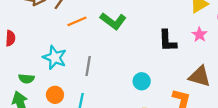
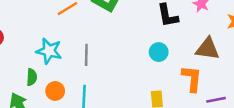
green semicircle: (26, 79) -> (32, 77), moved, turned -84
cyan circle: (142, 81) -> (159, 52), moved

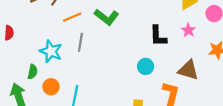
gray line: (86, 55) -> (80, 42), moved

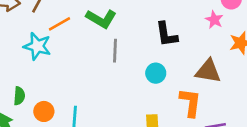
pink star: (188, 30) -> (214, 20), moved
gray line: (80, 42) -> (115, 51), moved
cyan star: (51, 51) -> (37, 46), moved

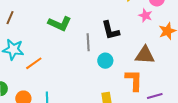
orange line: (60, 24) -> (34, 63), moved
gray line: (115, 51) -> (88, 42), moved

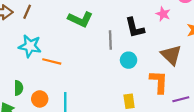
pink star: (145, 15) -> (163, 14), moved
brown triangle: (145, 55) -> (171, 55), turned 40
orange line: (34, 63) -> (52, 61), turned 48

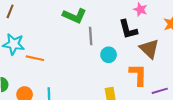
green L-shape: (80, 19) -> (75, 16), moved
black L-shape: (135, 28) -> (128, 29), moved

